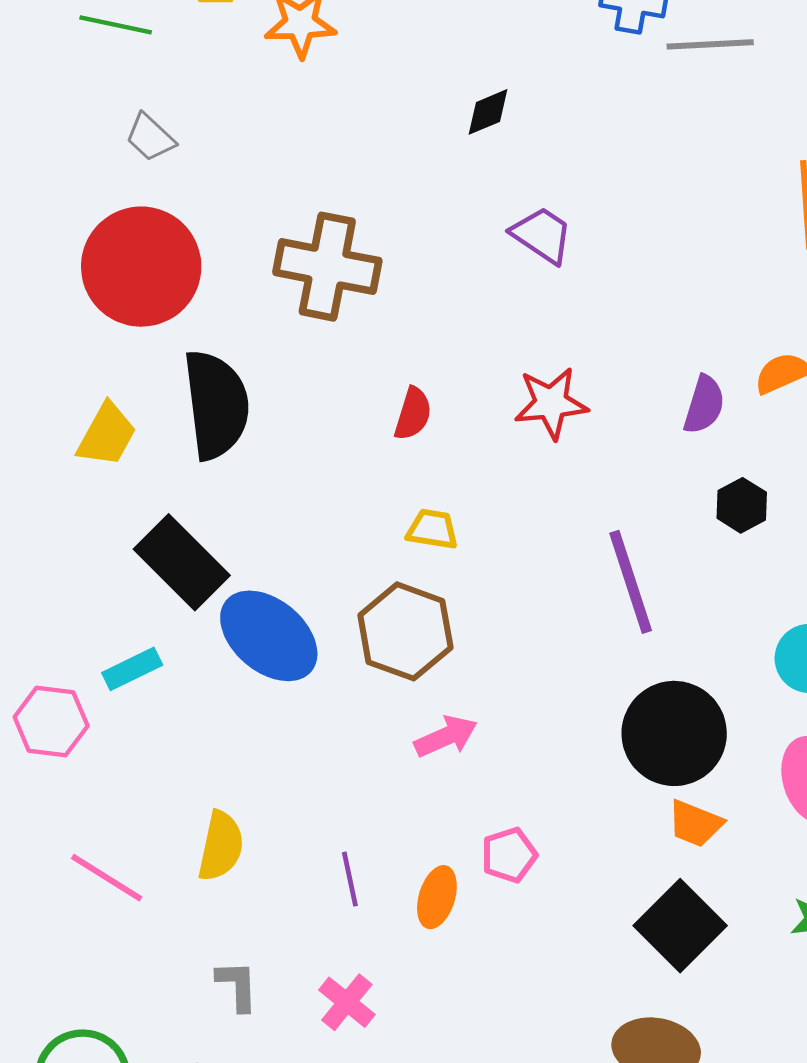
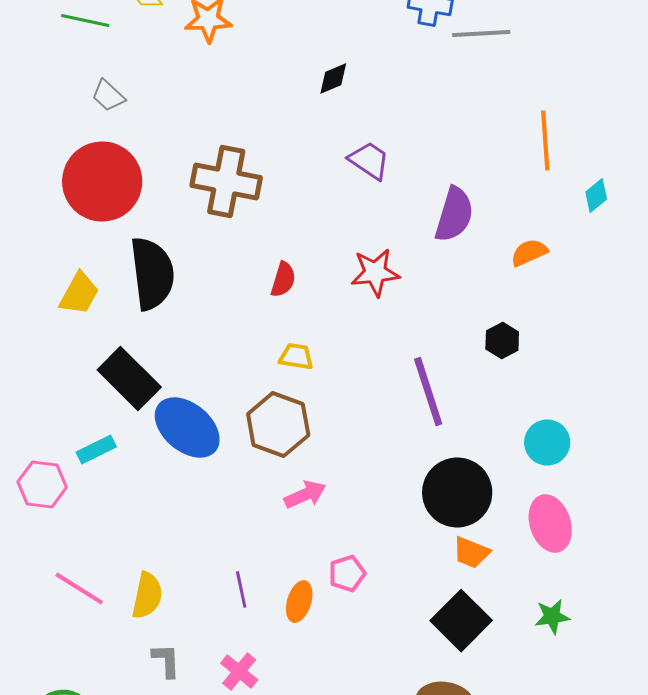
purple semicircle: (704, 405) -> (454, 214), moved, size x1.4
yellow semicircle: (221, 846) -> (147, 596), moved

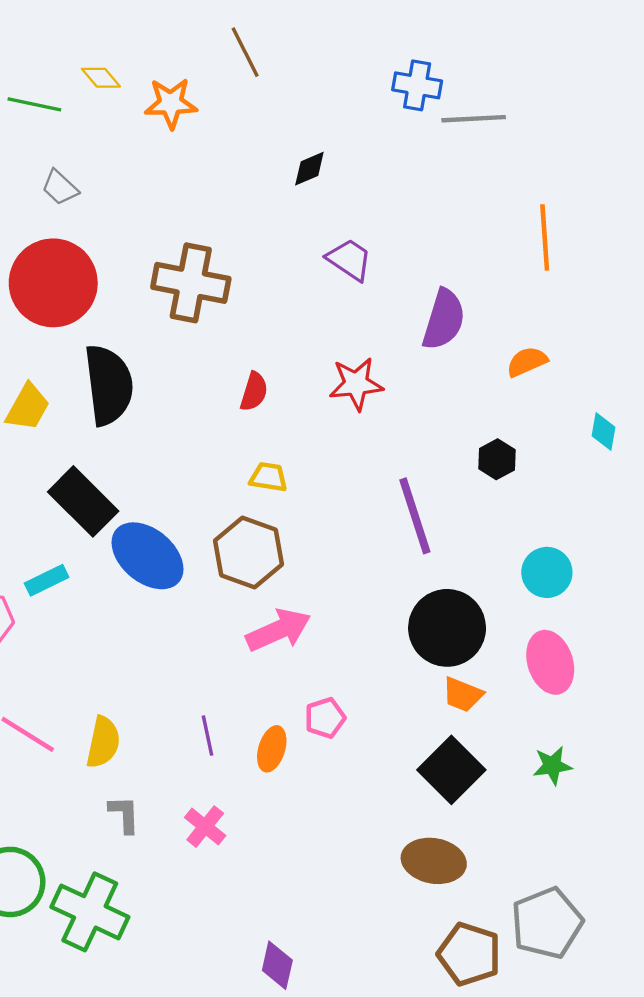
cyan diamond: (596, 196) -> (603, 432), moved, turned -40
pink arrow: (305, 494) -> (278, 630), size x1.4

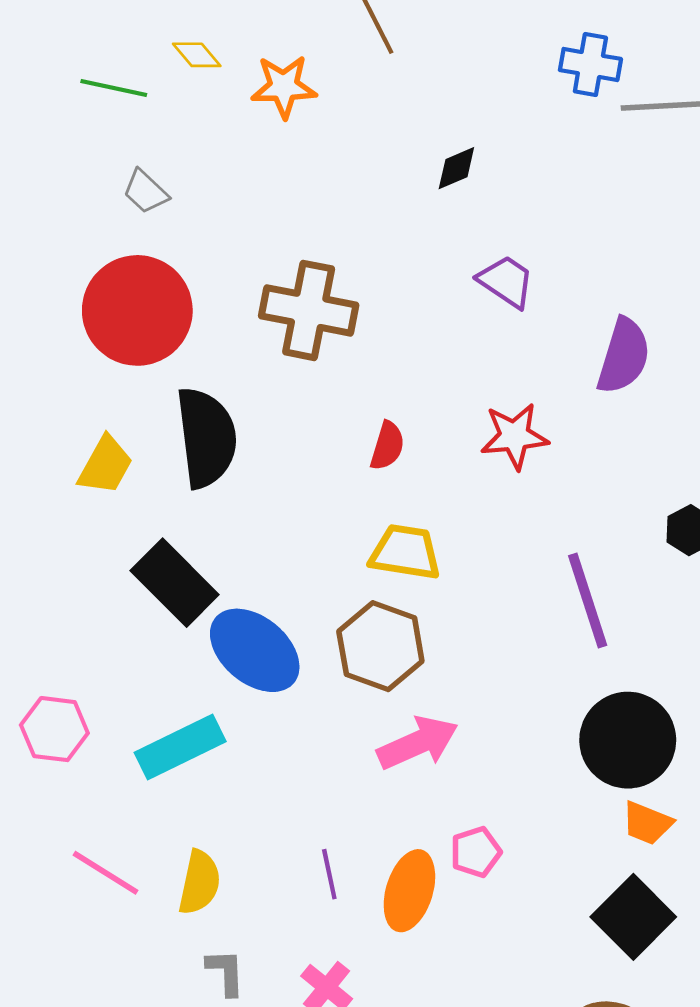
yellow trapezoid: (268, 477) -> (405, 552), size x1.5
cyan rectangle: (47, 580) -> (180, 747), moved, size x1.6
orange ellipse: (272, 749) -> (409, 891), size x1.4

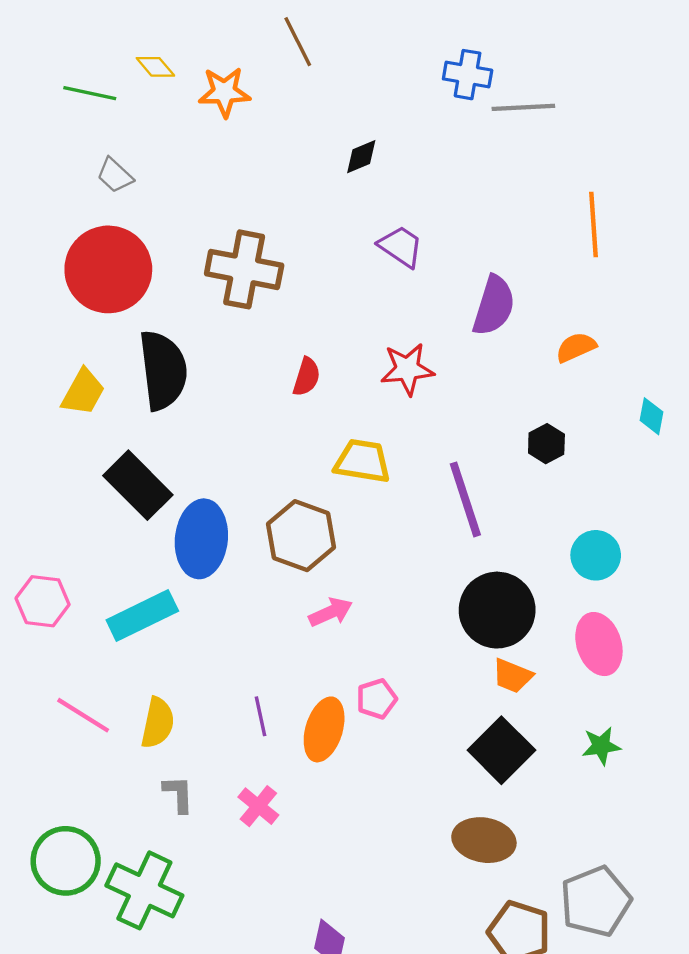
yellow trapezoid: (405, 552) -> (362, 461), moved
blue ellipse: (255, 650) -> (201, 539), turned 56
pink arrow: (418, 743) -> (331, 612), size x0.7

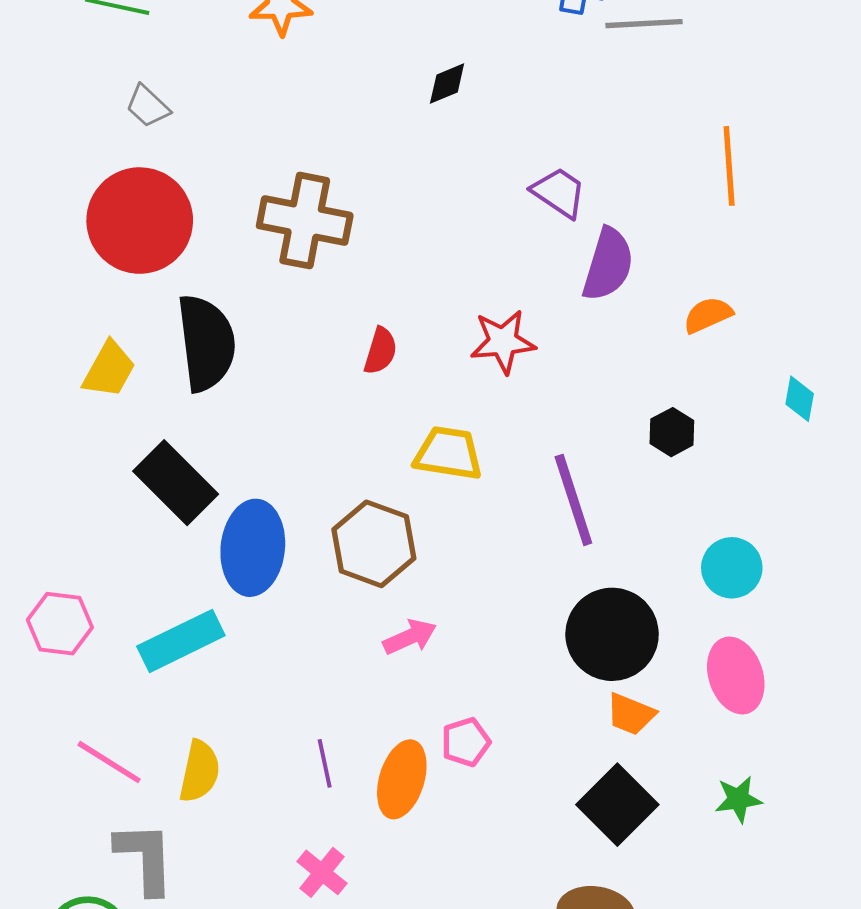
purple trapezoid: (401, 246) -> (559, 193), moved
gray L-shape: (178, 794) -> (145, 858), moved, size x1.6

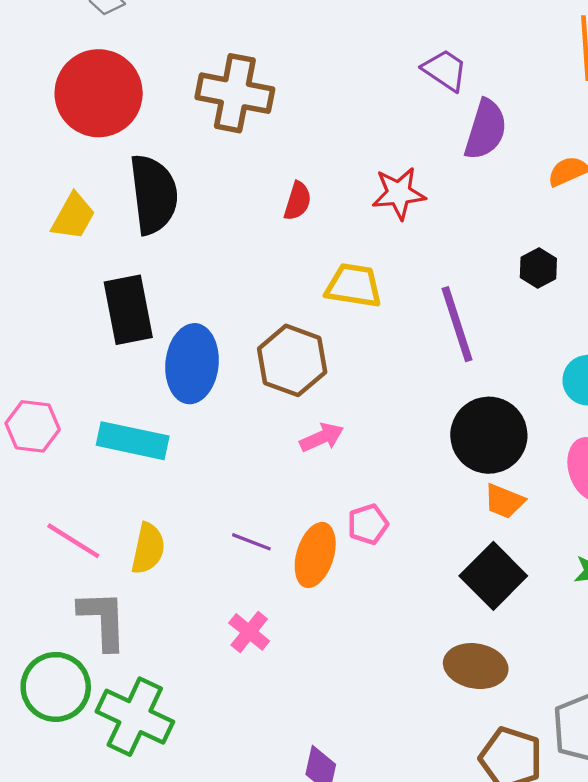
black rectangle: (176, 483) -> (128, 310), turned 34
cyan rectangle: (181, 641) -> (133, 441), turned 38
purple line: (325, 763) -> (251, 542), turned -57

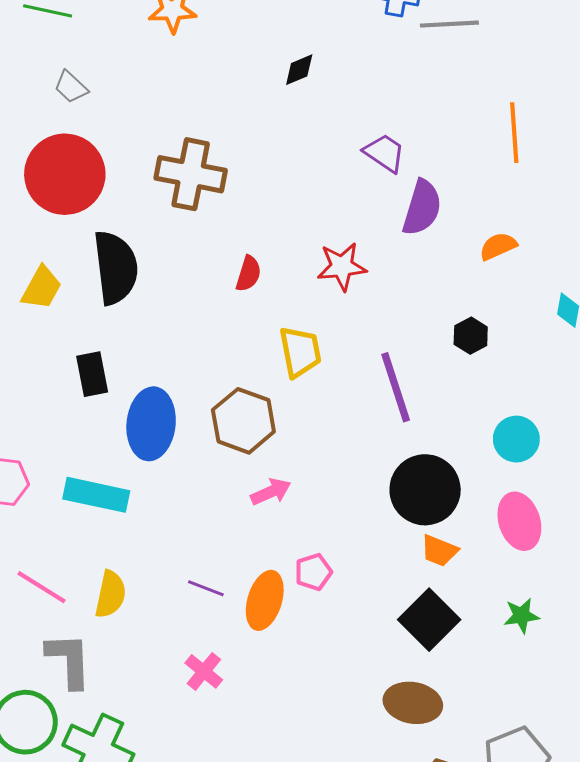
yellow trapezoid: (354, 286) -> (300, 352), turned 70
black rectangle: (128, 310) -> (92, 374), size x0.7

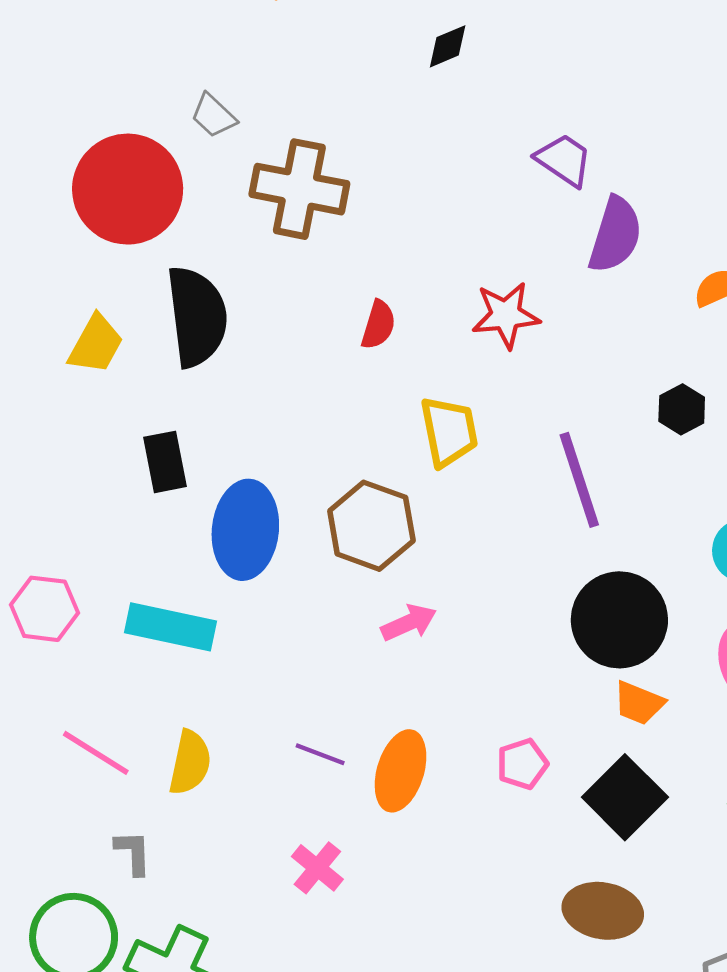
gray trapezoid: (71, 87) -> (213, 116), moved
pink pentagon: (313, 572) -> (522, 764), moved
gray L-shape: (69, 660) -> (133, 853), size x0.6

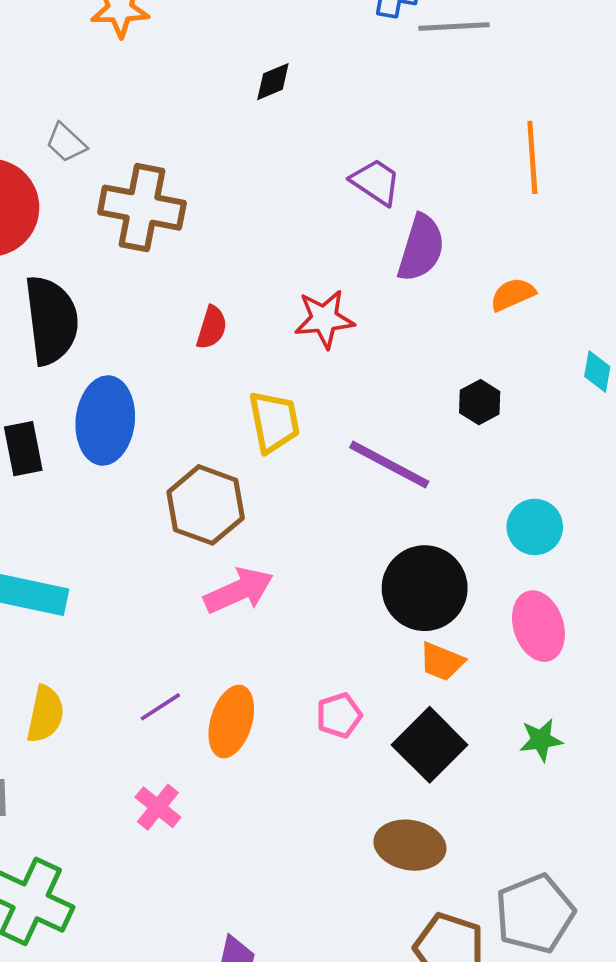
purple line: (579, 480) -> (389, 465), turned -44
blue ellipse: (245, 530) -> (105, 420), moved
pink arrow: (409, 623) -> (239, 591), size x1.4
purple line: (320, 754) -> (160, 707), turned -54

